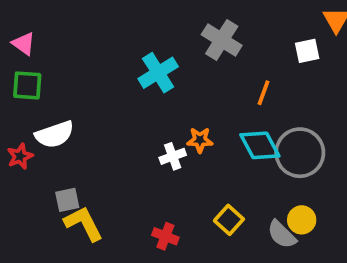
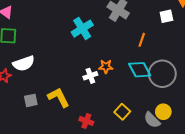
yellow L-shape: (84, 224) -> (59, 97), moved

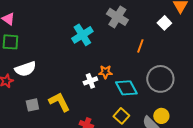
white square: (166, 16) -> (164, 23), turned -32
cyan diamond: (140, 70) -> (126, 88), moved

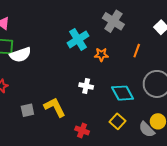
white semicircle: (25, 69) -> (20, 55), moved
orange star: (105, 72) -> (101, 55), moved
white cross: (90, 81) -> (86, 86), turned 32

